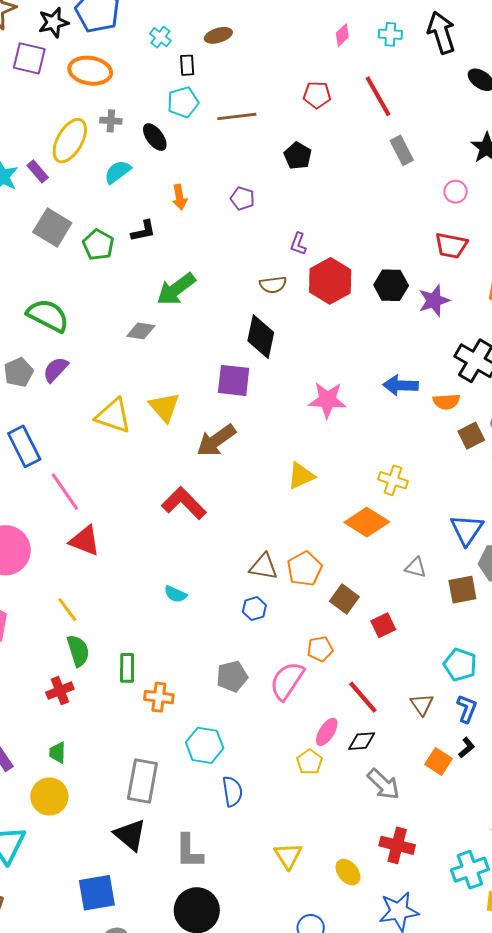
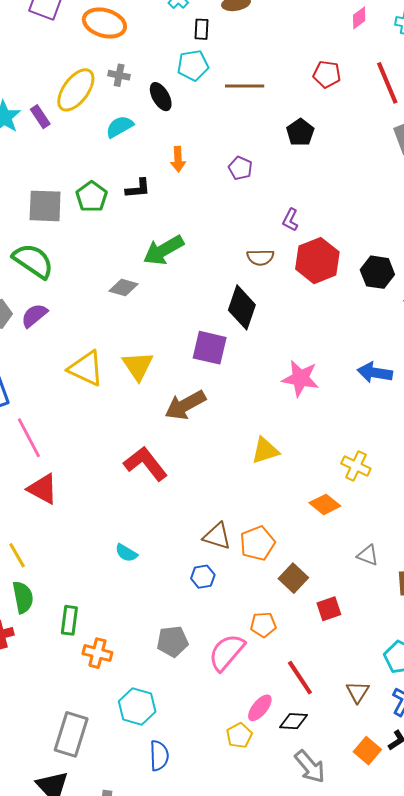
gray square: (52, 228) -> (45, 206), moved, turned -36
orange diamond: (367, 522) -> (325, 504), size x0.7

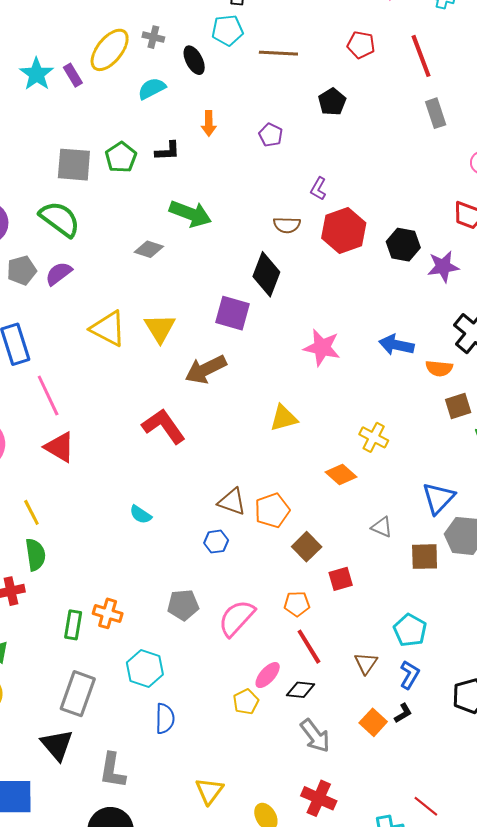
green arrow: (163, 250) -> (190, 214), turned -132
green rectangle: (69, 620) -> (73, 625), moved
orange pentagon: (263, 625) -> (297, 604), moved

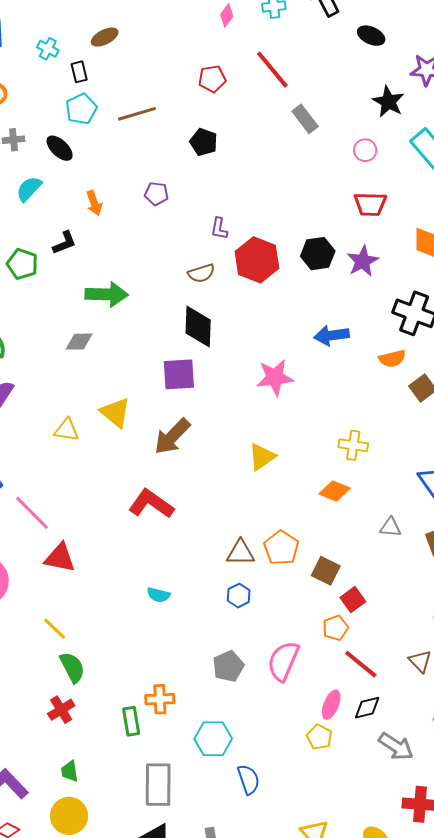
yellow triangle: (108, 329) -> (67, 430), size x0.7
blue arrow: (396, 345) -> (332, 335), moved
red square: (341, 579) -> (353, 600), moved

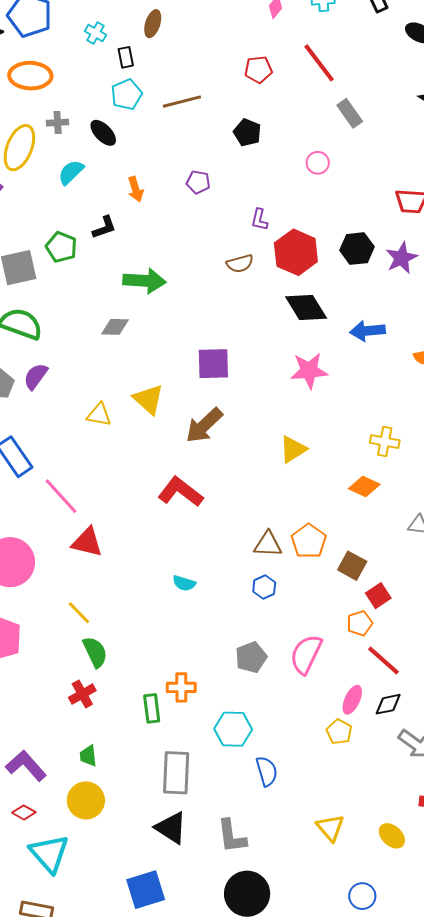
brown ellipse: (105, 37) -> (153, 24), turned -48
pink circle: (365, 150) -> (318, 163), moved
black diamond: (198, 327) -> (306, 307), moved, turned -36

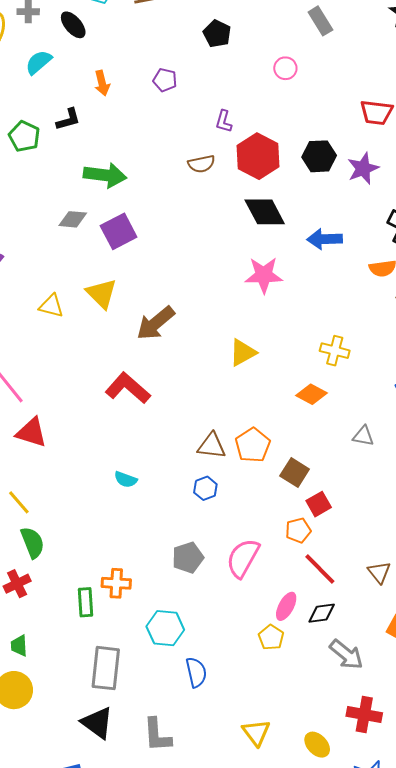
purple square: (213, 364) -> (119, 231), moved, turned -30

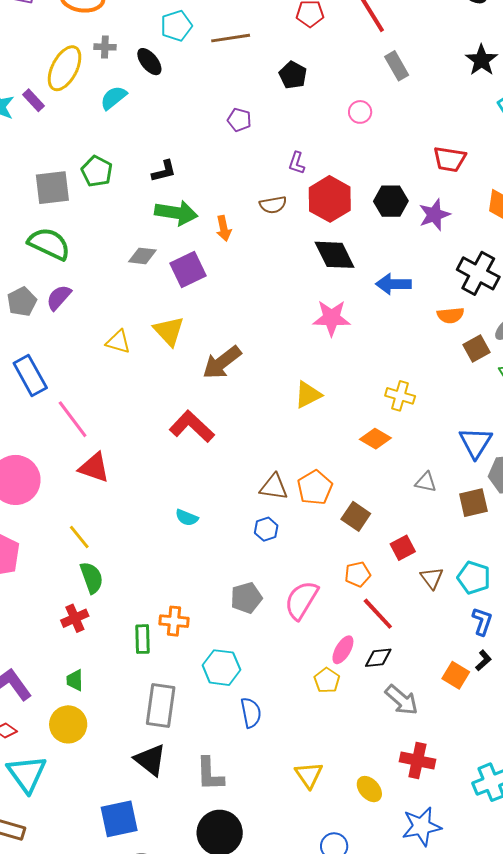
orange arrow: (102, 83) -> (224, 228), moved
black L-shape: (68, 119) -> (164, 171), moved
red square: (319, 504) -> (403, 548), moved
brown triangle: (379, 572) -> (432, 578), moved

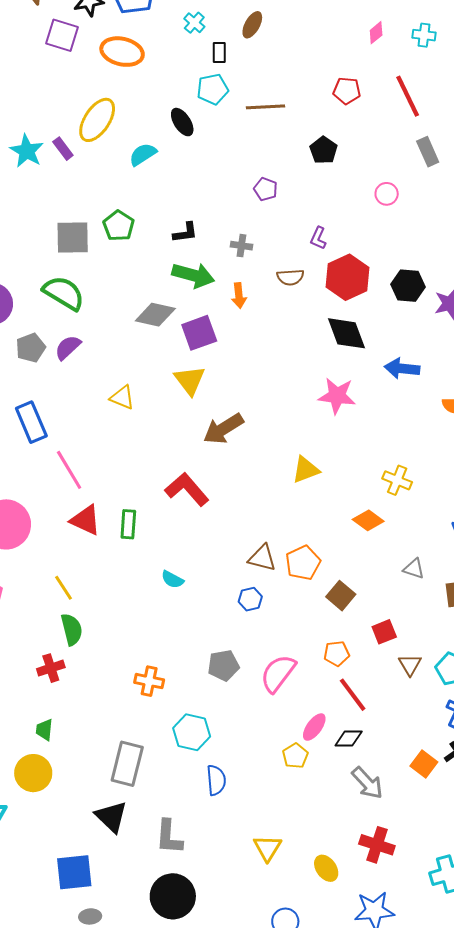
gray cross: (105, 47) -> (241, 246), moved
gray diamond: (142, 256) -> (155, 315), size x1.4
yellow triangle: (169, 331) -> (190, 380), moved
green rectangle: (143, 639) -> (128, 524), moved

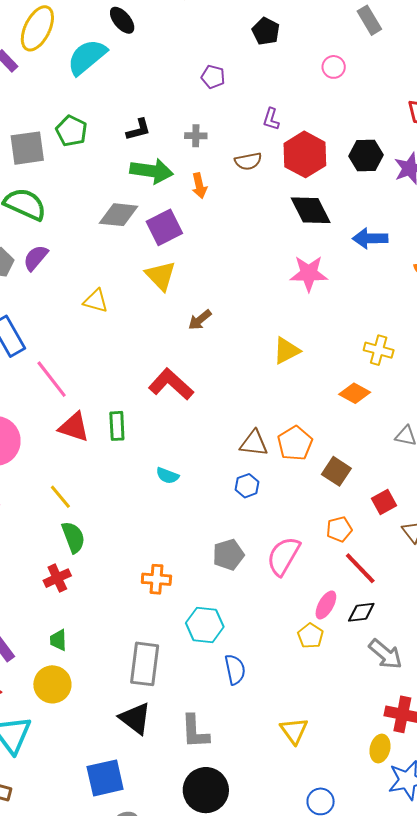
cyan semicircle: (143, 154) -> (87, 57), size x1.5
brown arrow: (223, 429) -> (200, 320), size x0.6
yellow ellipse: (326, 868) -> (380, 749), moved, turned 56

